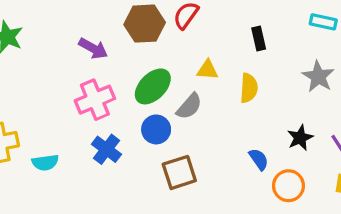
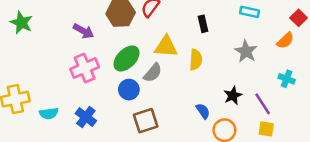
yellow triangle: (207, 70) -> (166, 47), size x1.5
blue cross: (106, 149) -> (86, 117), moved

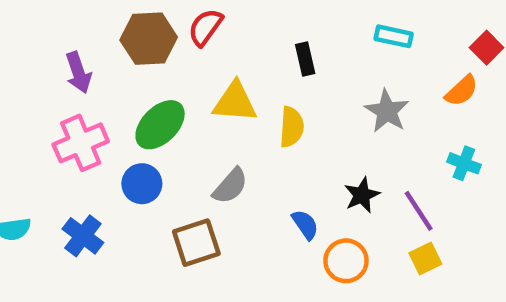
purple arrow: (83, 31) -> (78, 73), turned 42
gray semicircle: (153, 73) -> (230, 186), moved
blue circle: (129, 90) -> (142, 184), moved
yellow square: (266, 129) -> (425, 259), turned -35

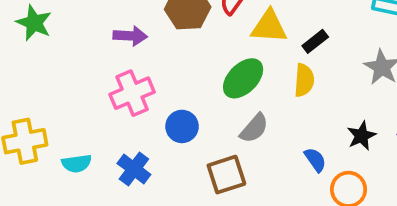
black rectangle: (305, 59) -> (315, 41), moved, turned 65
purple arrow: (78, 73) -> (130, 36), turned -68
yellow triangle: (235, 102) -> (269, 27), moved
green ellipse: (160, 125) -> (243, 78), moved

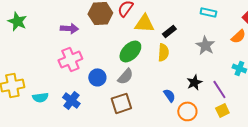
gray semicircle: (254, 128) -> (125, 76), moved

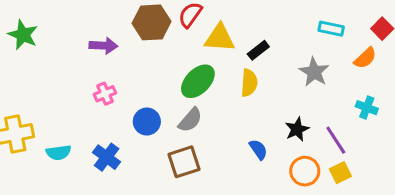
cyan rectangle: (208, 12) -> (331, 29), moved
pink cross: (70, 59) -> (105, 94), size x0.6
orange circle: (187, 111) -> (305, 171), moved

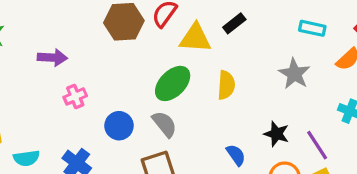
purple arrow: (103, 46) -> (52, 58), moved
black rectangle: (258, 50) -> (234, 23), moved
gray semicircle: (190, 120) -> (164, 124), turned -80
black star: (297, 129) -> (277, 134), turned -30

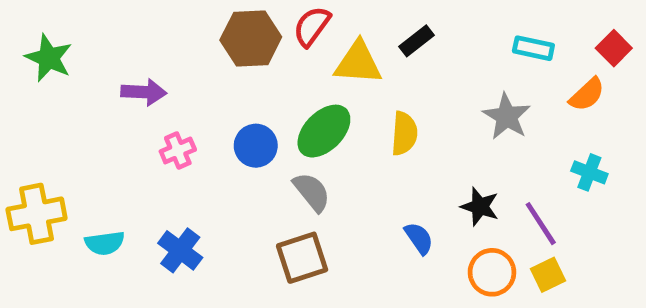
blue circle: (119, 126) -> (256, 146), moved

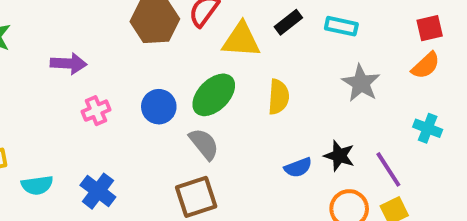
cyan rectangle: (533, 48) -> (341, 26), moved
red square: (614, 48) -> (430, 28), moved, turned 32
blue semicircle: (419, 238) -> (298, 167), moved, turned 104

